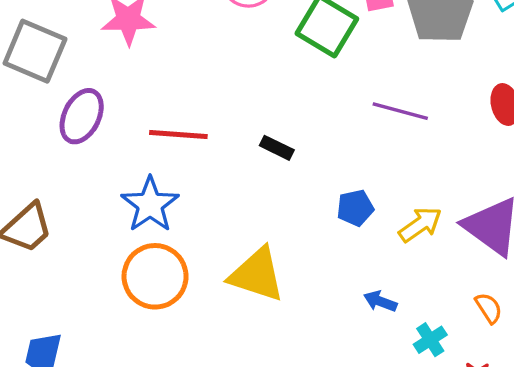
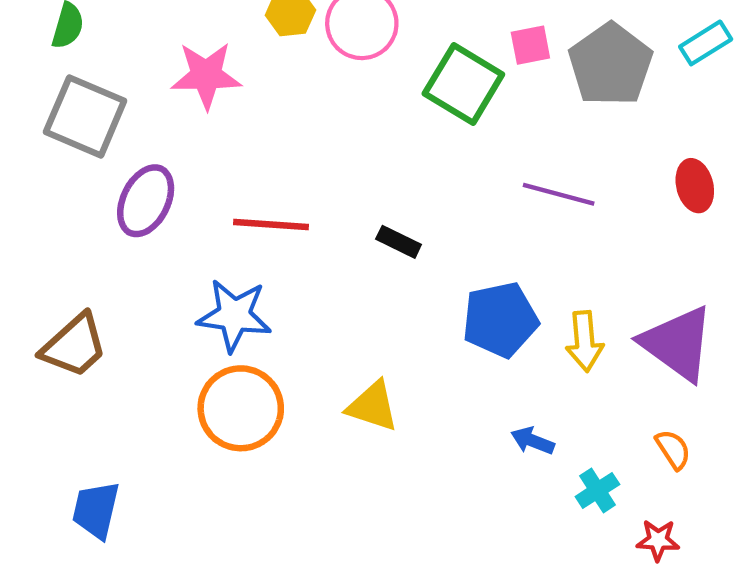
blue star: (150, 205) -> (234, 315), turned -30
blue pentagon: (355, 208) -> (500, 320), size x1.6
yellow arrow: (420, 225) -> (585, 341), turned 120
yellow triangle: (257, 275) -> (373, 406), size x0.7

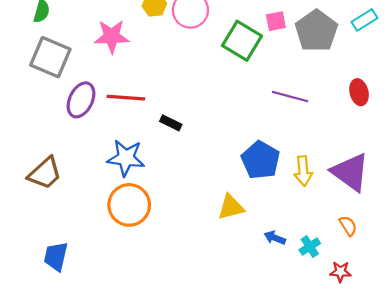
red line: (271, 225) -> (126, 98), moved
black rectangle: (399, 242) -> (171, 123), moved
blue pentagon: (500, 320) -> (261, 160), turned -30
yellow triangle: (373, 406) -> (231, 207), moved, turned -32
blue arrow: (533, 441) -> (275, 238), moved

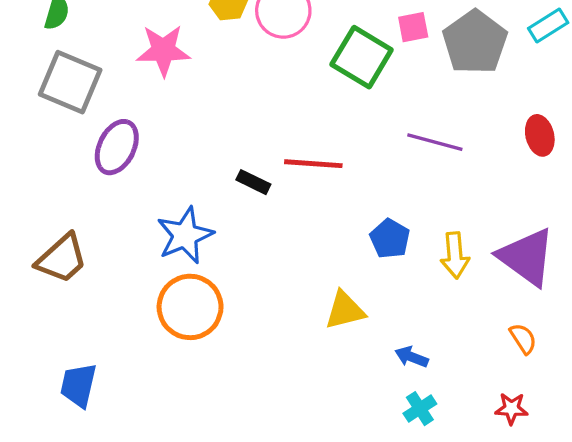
red line: (126, 98) -> (313, 164), moved
blue star: (126, 158) -> (185, 235), turned -30
blue pentagon: (261, 160) -> (390, 239), size x0.7
cyan cross: (310, 247) -> (420, 409), moved

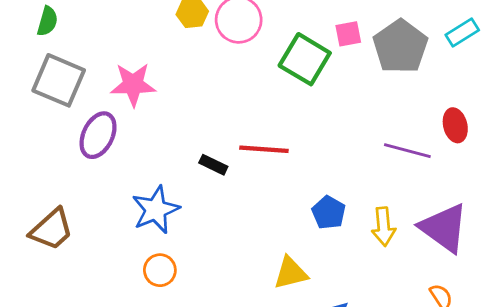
pink star: (163, 50) -> (133, 85), moved
purple line: (435, 142) -> (407, 151), moved
orange circle: (190, 307) -> (160, 270), size x0.6

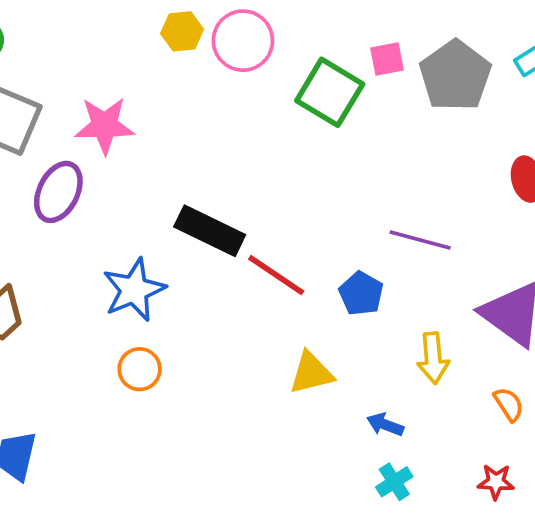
red line: (264, 149) -> (276, 275), moved, turned 30
purple line: (407, 151) -> (420, 240), moved
black rectangle: (213, 165) -> (210, 231), size x1.8
yellow arrow: (383, 227) -> (433, 358), moved

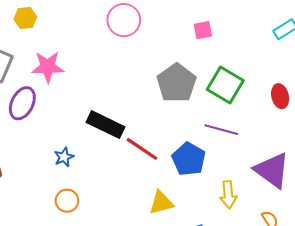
yellow hexagon: (182, 31) -> (25, 18), moved
gray pentagon: (455, 76) -> (177, 83), moved
green square: (330, 92) -> (225, 85), moved
blue star: (134, 290) -> (64, 157), size x0.6
blue pentagon: (361, 294) -> (189, 159), size x1.4

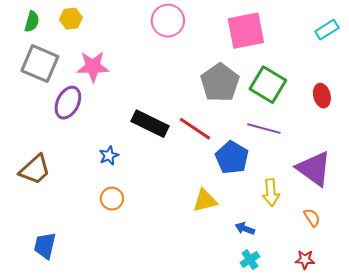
pink square: (203, 30) -> (246, 31), size x2.0
red line: (142, 149) -> (195, 129), moved

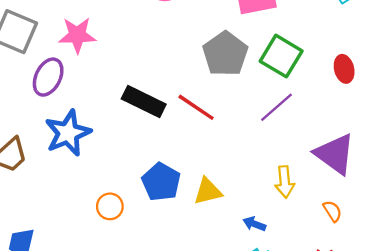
purple line: (264, 129) -> (277, 107), turned -56
blue star: (109, 156) -> (68, 133), moved, size x2.0
blue pentagon: (232, 158) -> (161, 182), moved
orange circle: (112, 199) -> (110, 206), moved

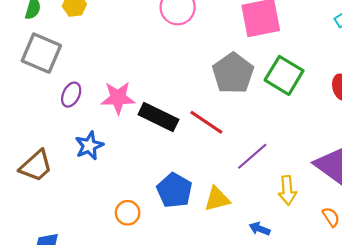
pink star: (77, 35) -> (118, 98), moved
purple ellipse: (48, 77) -> (71, 95), size x0.7
purple line: (277, 107) -> (252, 156), moved
blue star: (68, 133) -> (89, 146), size x0.7

